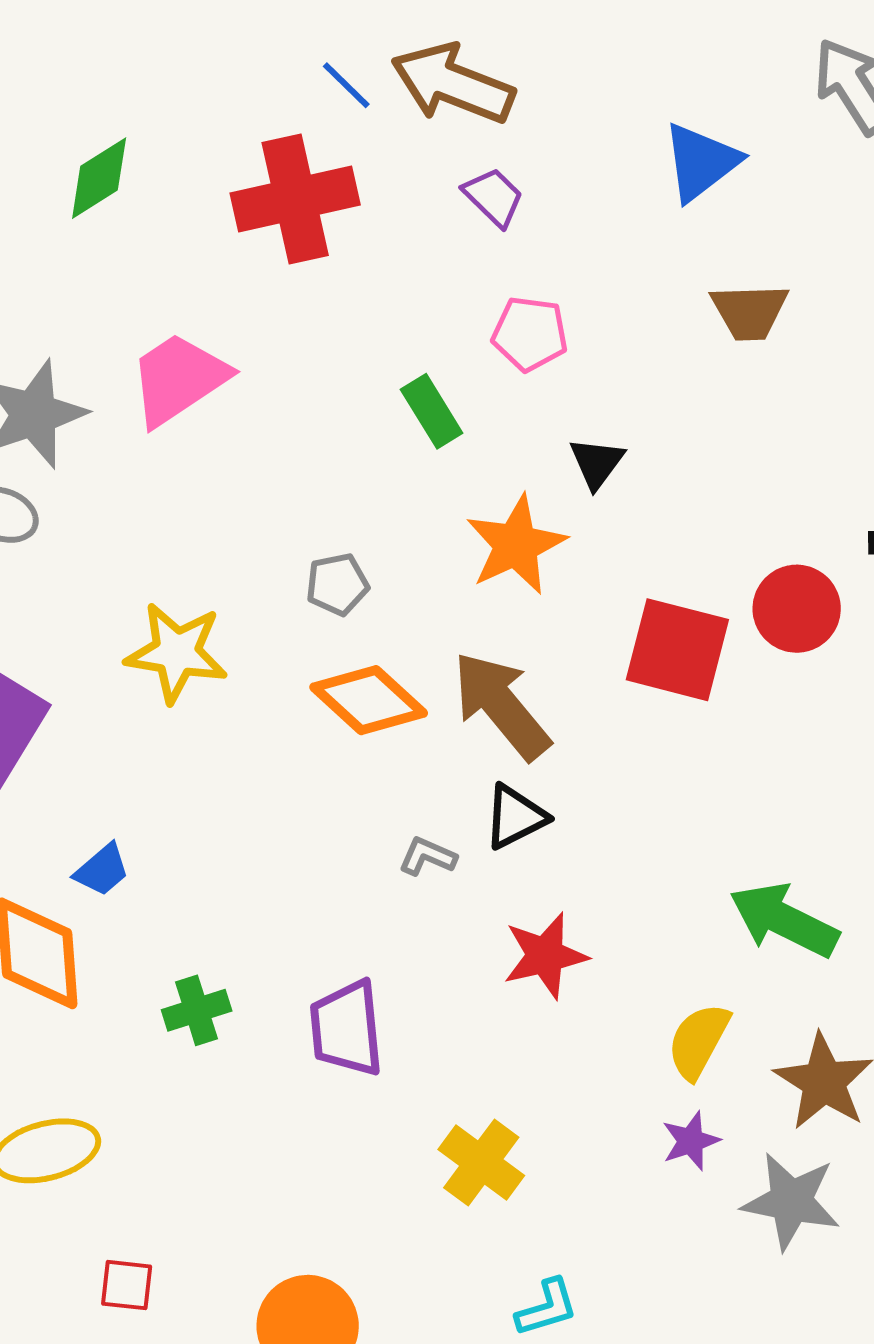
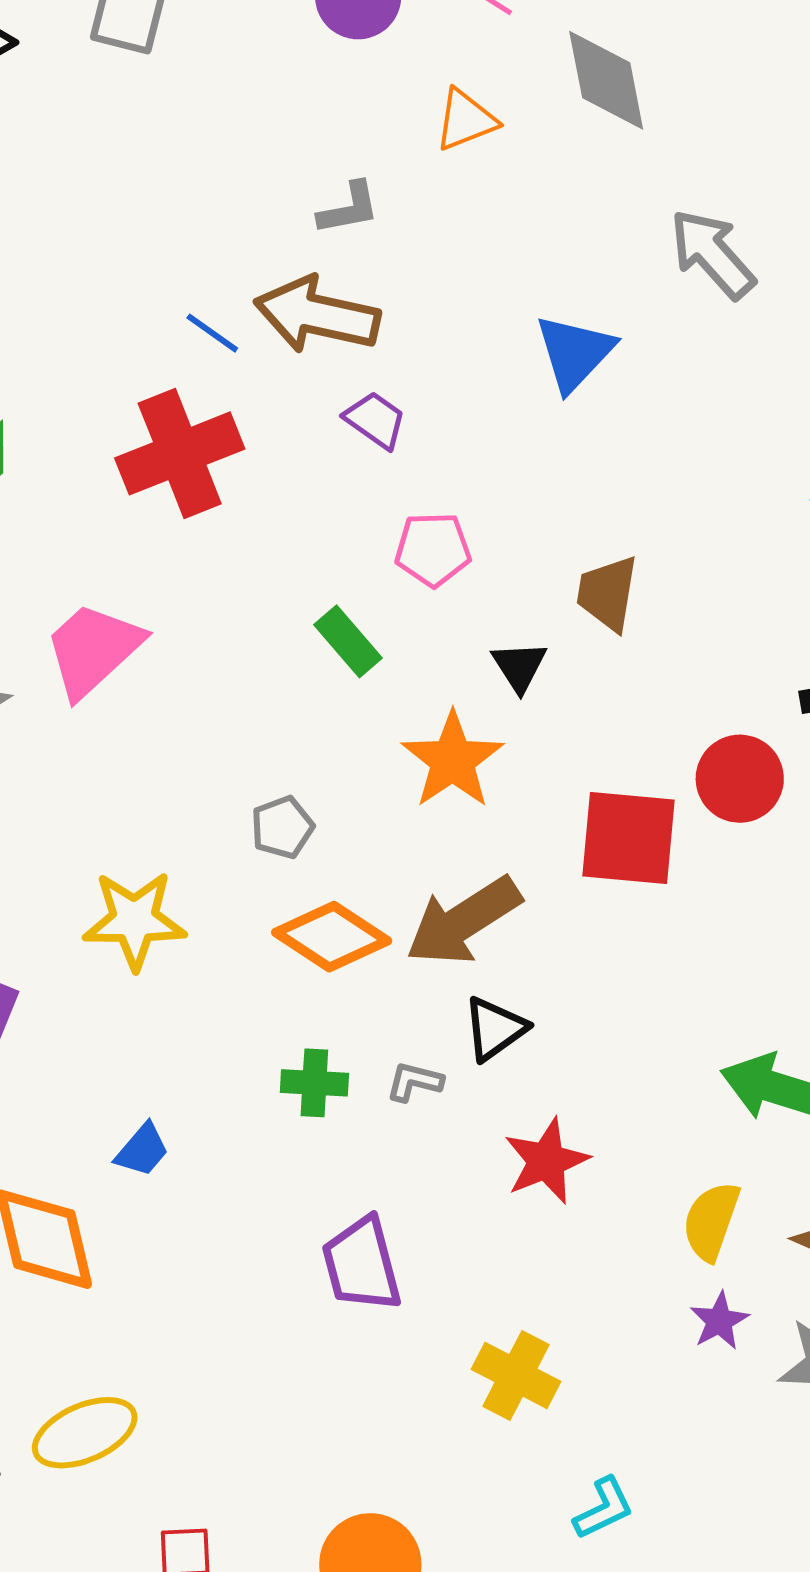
brown trapezoid: (750, 312) -> (607, 593), moved, turned 110
brown arrow: (501, 706) -> (463, 921), turned -74
blue trapezoid: (102, 870) -> (142, 1150), moved
green cross: (197, 1010) -> (314, 1083), moved, turned 30

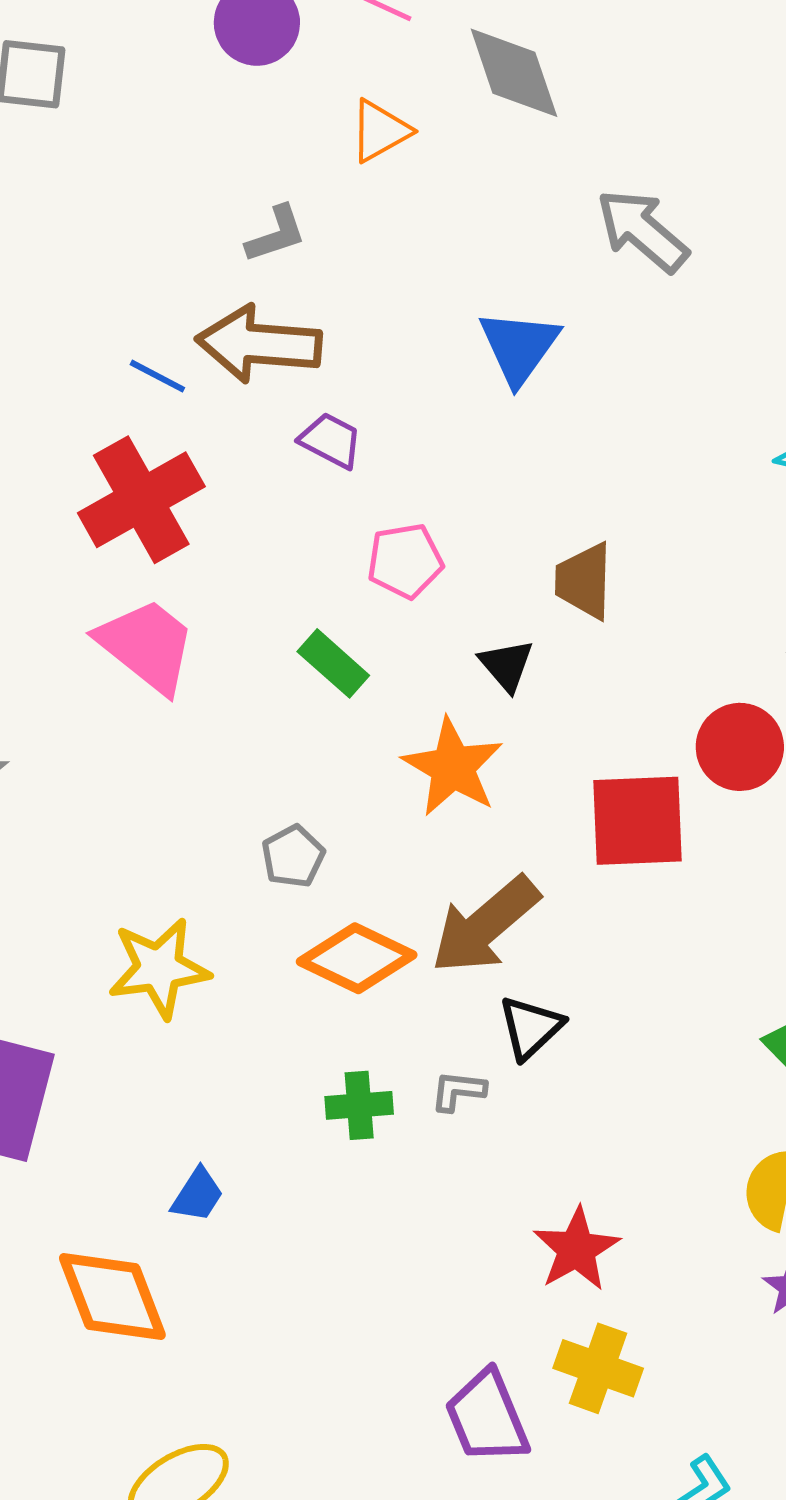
pink trapezoid: (93, 650) -> (147, 646), moved, turned 89
red star: (546, 1161) -> (576, 1249), moved
purple trapezoid: (362, 1264) -> (487, 1417), moved

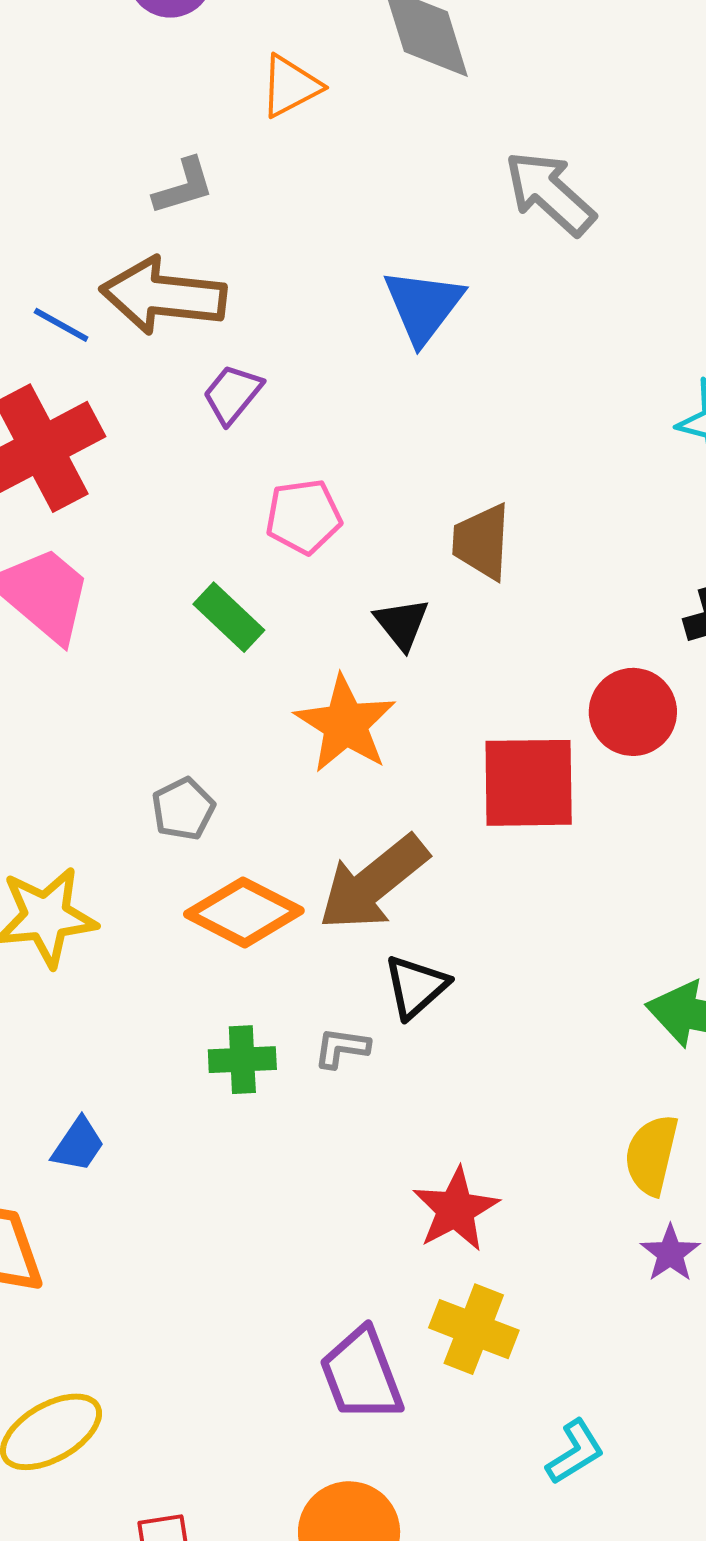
purple trapezoid: (331, 440) -> (232, 394), turned -80

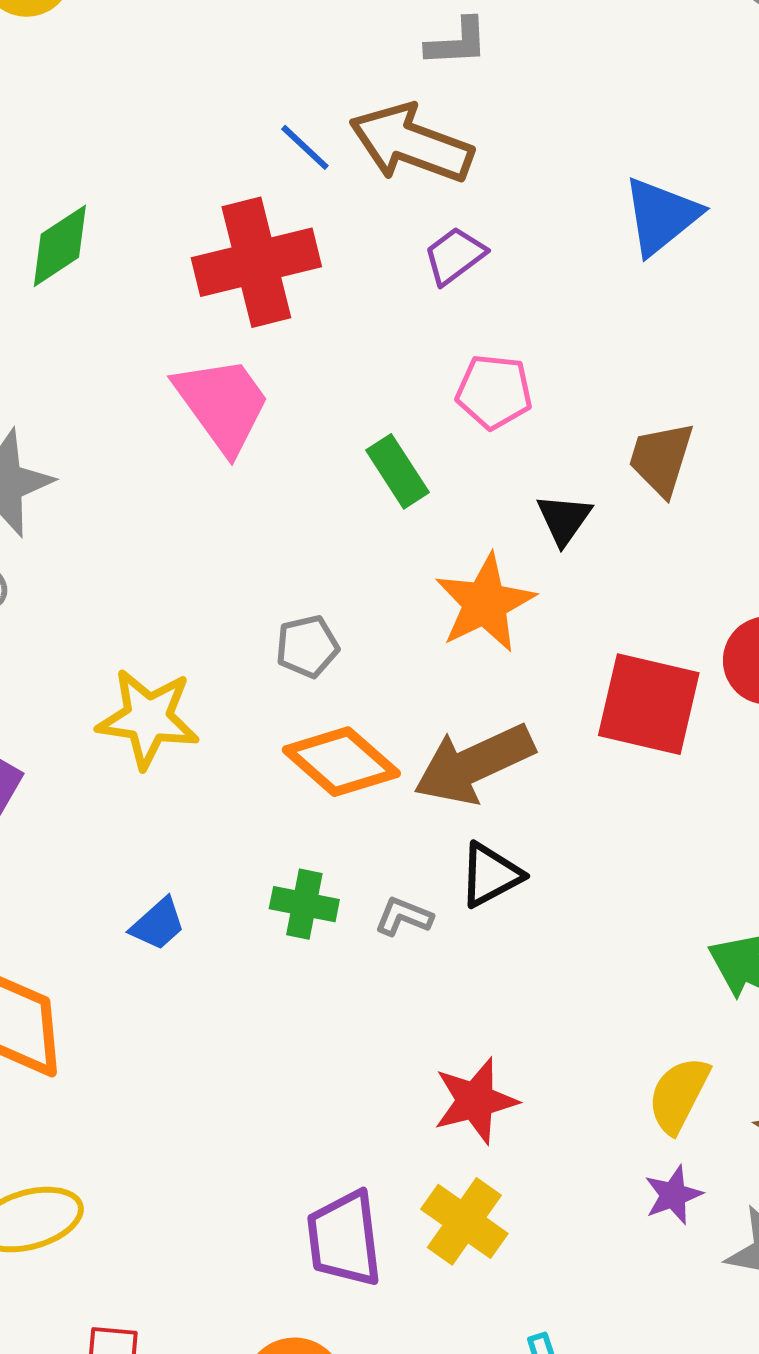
blue trapezoid: (78, 1145) -> (158, 924), moved

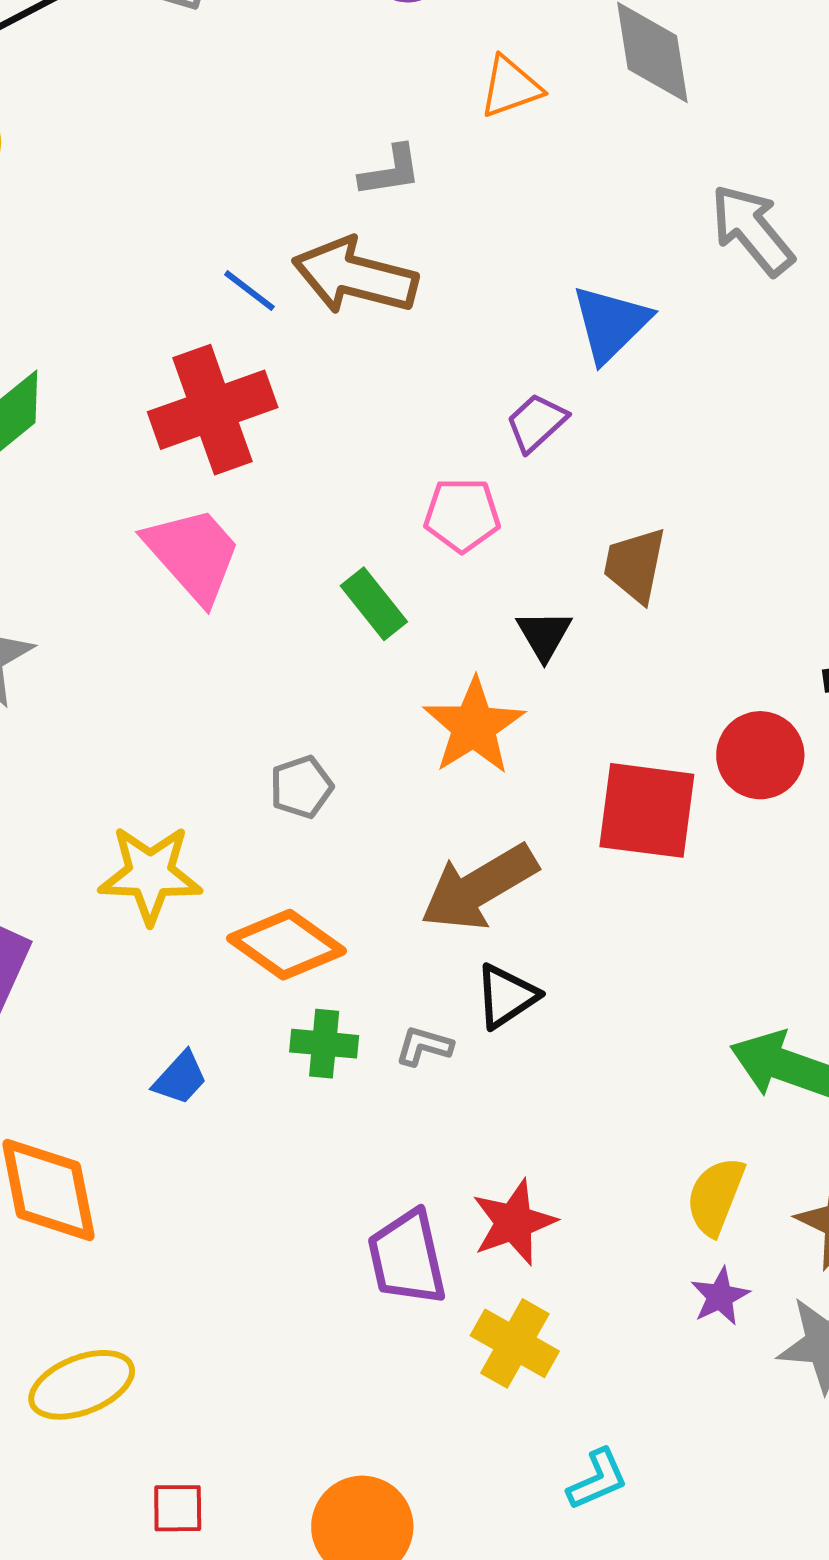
purple trapezoid: (455, 256) -> (536, 423), moved
orange diamond: (341, 762) -> (286, 945), moved
purple trapezoid: (344, 1239) -> (407, 1258), moved

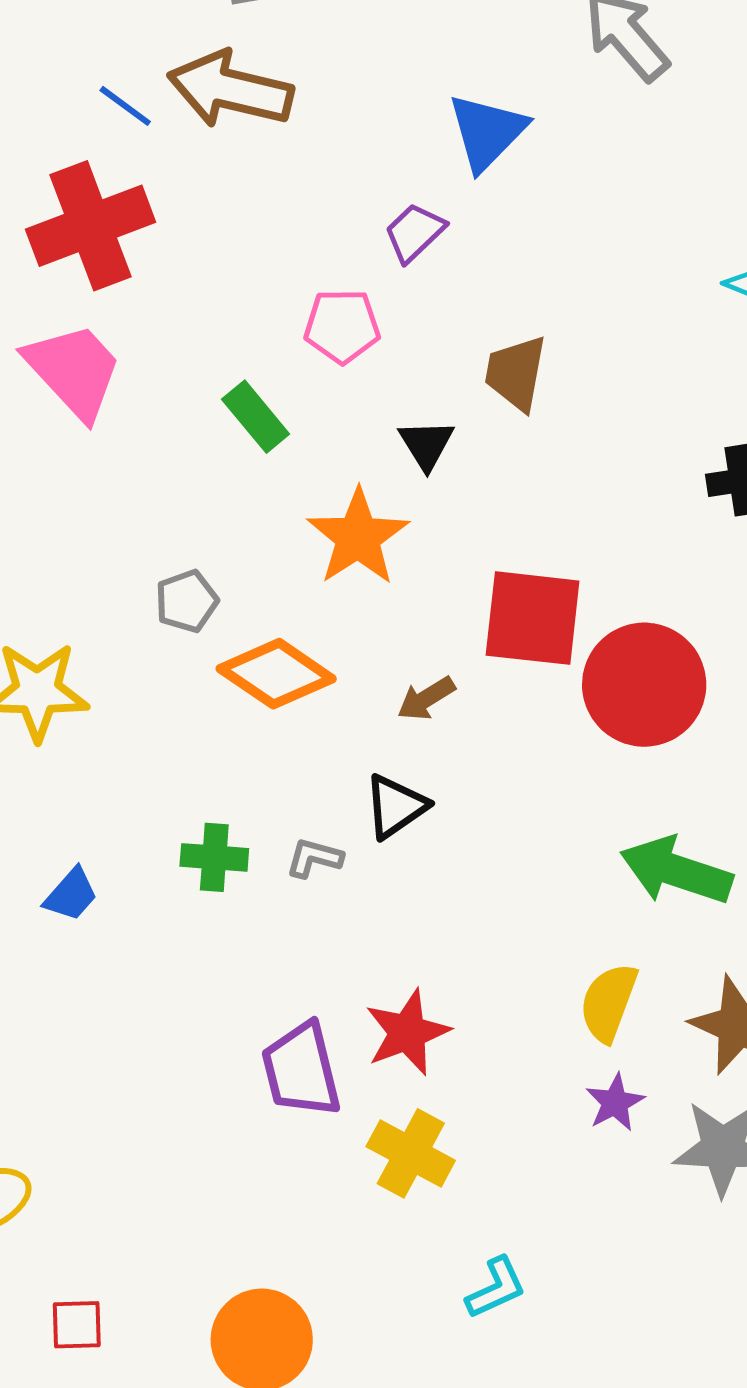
red circle: (760, 755) -> (644, 685), moved, size x1.4
brown arrow: (479, 887) -> (426, 699), moved, size x0.5
orange diamond: (286, 945) -> (276, 674), moved

